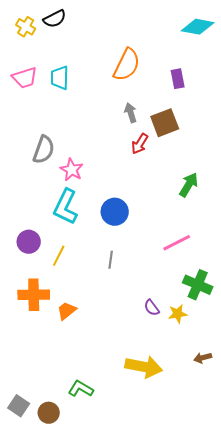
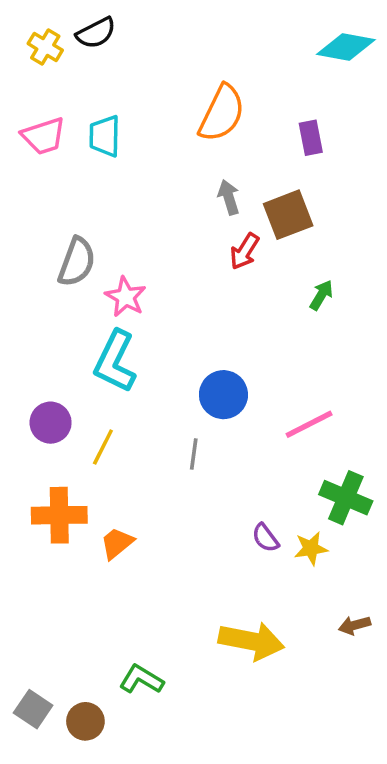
green arrow: (189, 185) -> (321, 295), moved, size x0.7
blue circle: (115, 212) -> (223, 395), moved

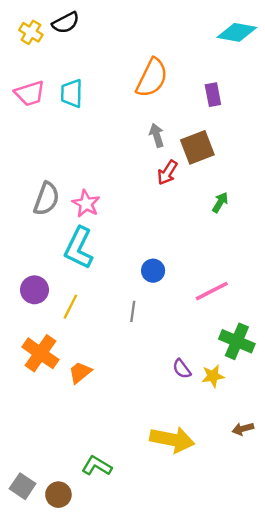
gray semicircle: (77, 262) -> (46, 199), moved
blue circle: (223, 395) -> (153, 271), size x0.7
orange cross: (59, 515) -> (40, 353), turned 36

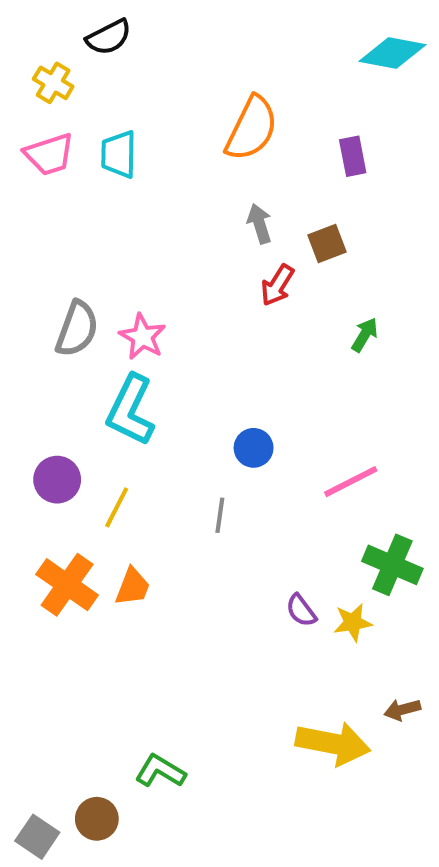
yellow cross: (31, 32) -> (53, 83), moved
brown square: (197, 147) -> (327, 244), size x0.7
orange trapezoid: (80, 372) -> (133, 587), moved, turned 150
yellow arrow: (172, 440) -> (333, 743), moved
gray square: (23, 486) -> (37, 837), moved

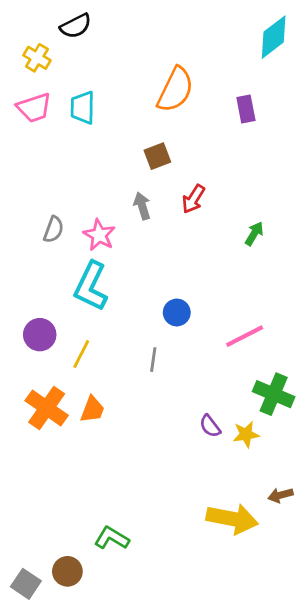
cyan diamond: (392, 53) -> (274, 37), turned -48
gray arrow: (259, 224) -> (142, 206), moved
brown square: (327, 244) -> (157, 156), moved
gray semicircle: (77, 329) -> (54, 229), size x0.7

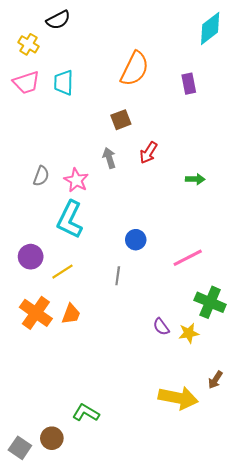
green arrow: (254, 234) -> (195, 179), turned 60
yellow line: (81, 354) -> (62, 272), turned 30
brown arrow: (281, 495) -> (215, 380), turned -42

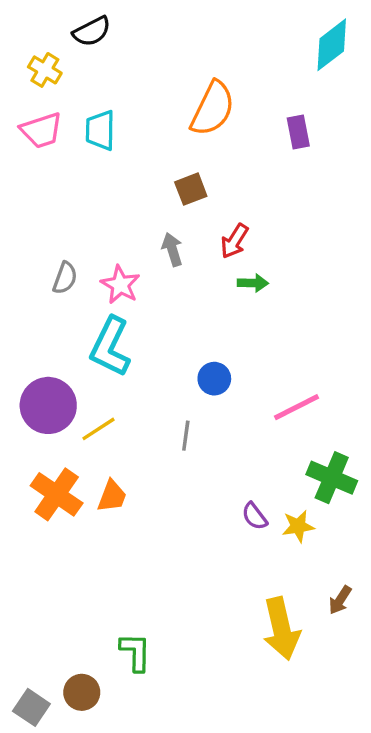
green arrow: (195, 179) -> (253, 283), moved
purple circle: (31, 257) -> (48, 405), size x1.4
yellow arrow: (178, 398) -> (281, 629), turned 66
green L-shape: (86, 413) -> (135, 652), turned 60

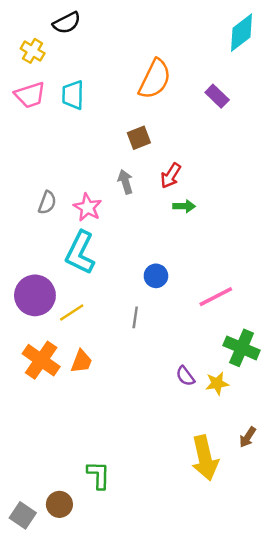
purple rectangle: (298, 132) -> (217, 96), turned -35

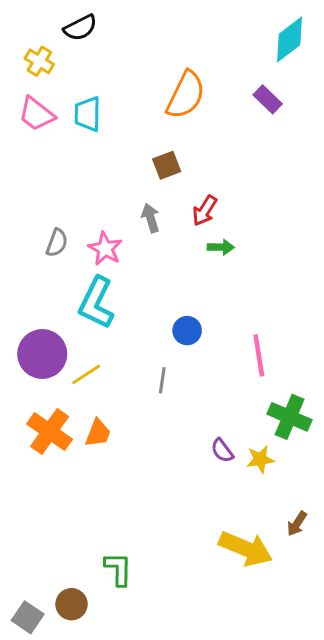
pink trapezoid: (30, 95) -> (36, 114), turned 56
purple rectangle: (217, 96) -> (268, 99), moved
pink line: (216, 297) -> (259, 355), turned -72
yellow arrow: (205, 458) -> (246, 549), turned -54

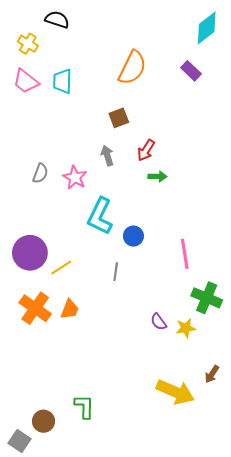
black semicircle: (80, 28) -> (57, 20), turned -135
cyan L-shape: (96, 303) -> (100, 216), moved
brown circle: (72, 604) -> (44, 421), moved

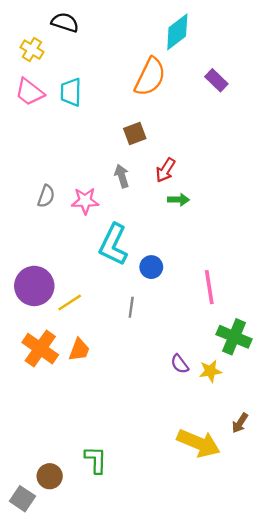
cyan diamond: (207, 28) -> (177, 32), moved
pink star: (75, 177) -> (85, 201), turned -30

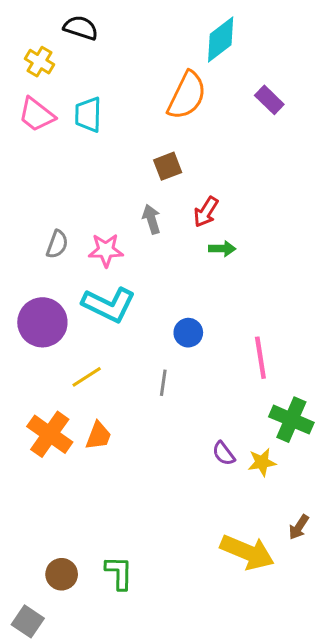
cyan L-shape: (113, 245) -> (109, 305), moved, turned -90
purple circle: (34, 286) -> (42, 322), moved
brown circle: (50, 476) -> (62, 574), moved

